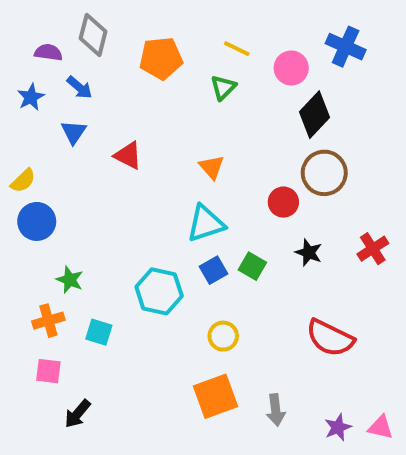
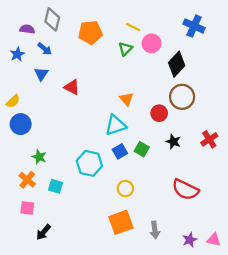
pink circle: (291, 68) -> (152, 43), moved
orange triangle: (212, 167) -> (126, 99), moved
orange cross: (48, 321) -> (27, 180), turned -35

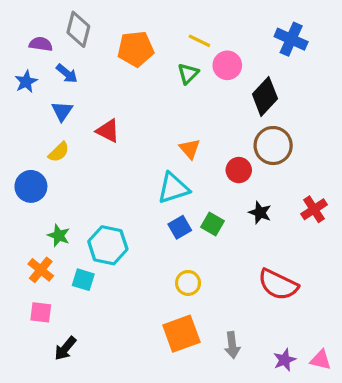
yellow semicircle: (13, 101) -> (59, 152), moved
cyan hexagon: (89, 163) -> (108, 245), moved

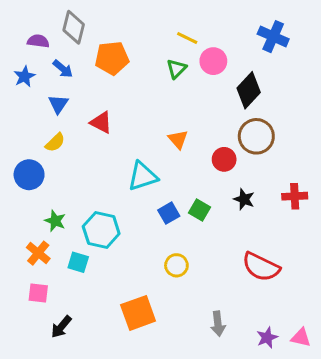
orange pentagon: (136, 49) -> (112, 58), moved
cyan triangle: (173, 188) -> (143, 176), moved
red cross: (314, 209) -> (295, 196), turned 30
orange square: (181, 334) -> (138, 313), moved

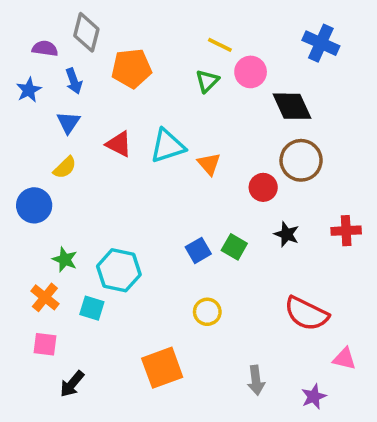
blue arrow: (63, 69) -> (74, 81), turned 30
black diamond: (249, 90) -> (292, 106), turned -68
cyan triangle: (143, 176) -> (168, 146), moved
pink triangle: (301, 338) -> (344, 359), moved

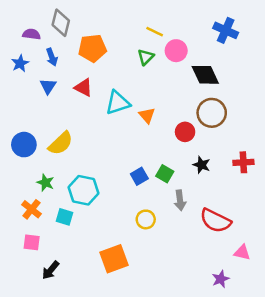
red triangle: (119, 144) -> (84, 87), moved
yellow semicircle: (65, 168) -> (61, 143), moved, size x1.5
gray arrow: (256, 380) -> (180, 200), moved

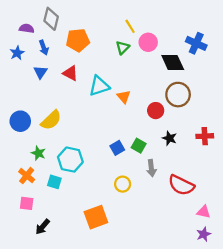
blue cross: (226, 30) -> (196, 43), moved
yellow line: (155, 32) -> (130, 26), turned 32
purple star: (221, 279) -> (204, 234), moved

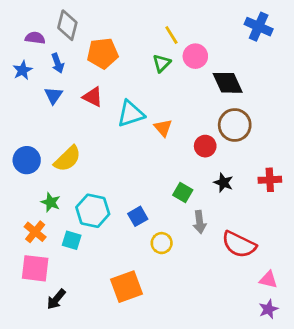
blue cross: (196, 43) -> (259, 27), moved
blue square: (117, 148) -> (138, 216), moved
pink square: (27, 203) -> (35, 268), size x1.5

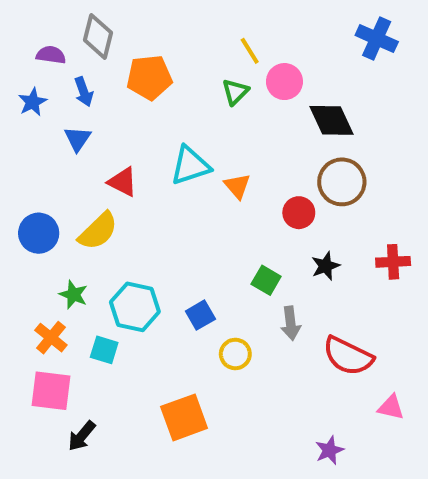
red triangle: (93, 97) -> (123, 182), moved
black star: (223, 183) -> (325, 266), turned 30
purple star: (268, 309) -> (330, 450), moved

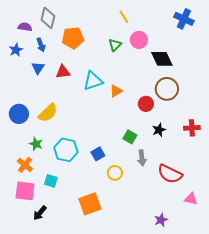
yellow line: (250, 51) -> (124, 17), moved
red triangle: (123, 182) -> (63, 72), moved, turned -35
orange triangle: (237, 186) -> (116, 91), turned 40
cyan square: (104, 350) -> (51, 181), moved

